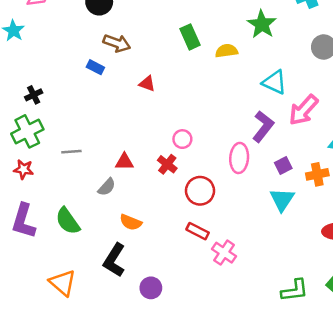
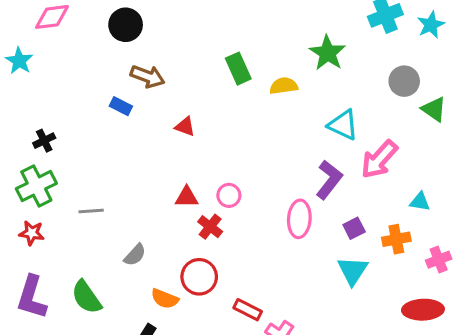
red triangle: (124, 162) -> (187, 197), moved
red circle: (200, 191) -> (199, 277), moved

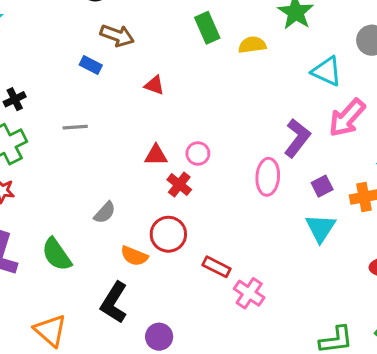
cyan triangle: (343, 125) -> (327, 71), moved
gray line: (91, 211) -> (75, 127), moved

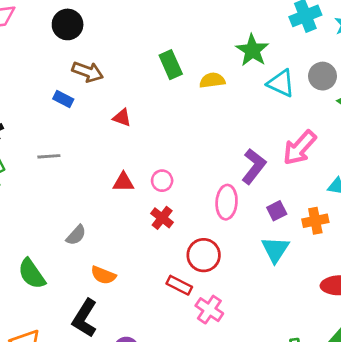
cyan triangle: (327, 71) -> (281, 83), moved
red cross: (179, 185) -> (162, 218), moved
red circle: (168, 234) -> (204, 255), moved

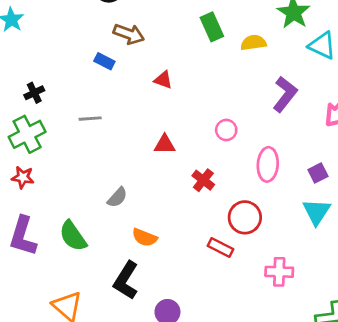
purple L-shape: (254, 166) -> (285, 94), moved
pink circle: (162, 181) -> (226, 130), moved
pink cross: (209, 310) -> (279, 272), moved, turned -32

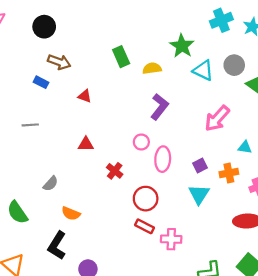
purple L-shape: (285, 94) -> (159, 107), moved
pink circle: (226, 130) -> (141, 142), moved
red rectangle: (220, 247) -> (145, 226), moved

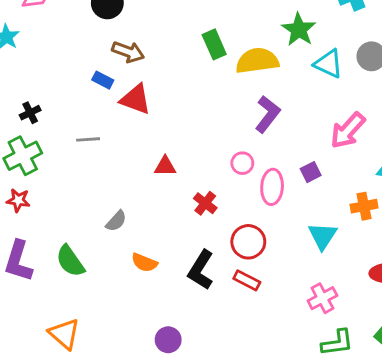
yellow semicircle: (152, 68) -> (257, 61), size x1.6
red triangle: (85, 96) -> (136, 99), moved, size x1.6
purple square: (200, 165) -> (311, 172), moved
pink cross: (171, 239) -> (322, 298), moved, turned -30
black L-shape: (57, 246) -> (201, 270), moved

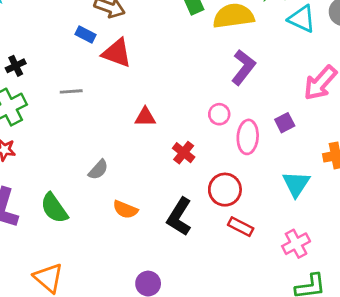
red rectangle: (247, 280) -> (241, 227), moved

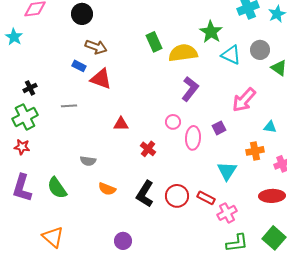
gray semicircle: (98, 170) -> (88, 161), turned 56
red circle: (225, 190) -> (177, 196), moved
red rectangle: (241, 227) -> (206, 198), moved

